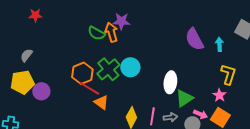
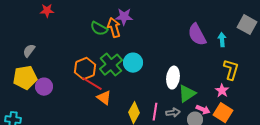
red star: (35, 15) -> (47, 11), moved

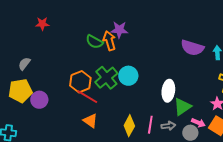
purple semicircle: (197, 35) -> (192, 48), turned -45
orange triangle: (104, 98) -> (90, 121), moved

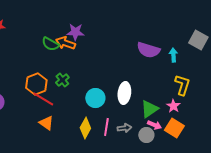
orange arrow: (109, 41) -> (65, 43), turned -54
cyan circle: (128, 76) -> (95, 98), moved
green cross: (106, 78) -> (62, 80), size x0.6
green triangle: (182, 107) -> (149, 109), moved

